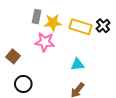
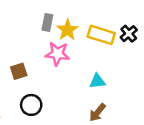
yellow star: (53, 23) -> (67, 30), turned -30
brown square: (13, 56) -> (19, 71), turned 32

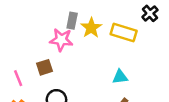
black cross: (129, 34) -> (150, 13), moved
pink star: (57, 54) -> (61, 40), moved

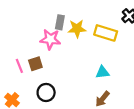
yellow star: (91, 28) -> (77, 29), turned 30
pink line: (18, 78) -> (19, 66), moved

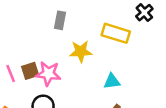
yellow star: (77, 29) -> (81, 51), moved
pink star: (50, 39) -> (48, 74), moved

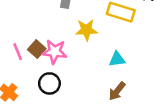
brown square: (30, 71) -> (37, 49), turned -30

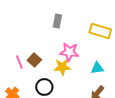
yellow star: (86, 30) -> (62, 67), moved
pink star: (55, 52) -> (69, 52), moved

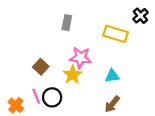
pink line: (19, 62) -> (36, 96), moved
yellow star: (62, 67) -> (72, 75), turned -30

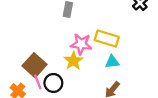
yellow rectangle: (116, 34) -> (107, 38), moved
brown square: (41, 67) -> (34, 65), moved, size x1.5

